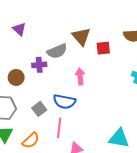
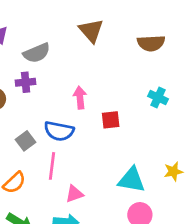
brown triangle: (81, 37) -> (91, 31), moved
red square: (103, 48) -> (111, 120), moved
gray semicircle: (57, 51) -> (37, 53), moved

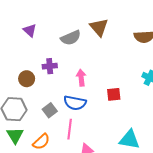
gray semicircle: (37, 53) -> (71, 38), moved
pink arrow: (80, 98) -> (81, 78), moved

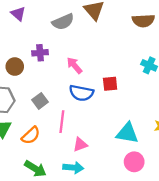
pink arrow: (81, 78) -> (74, 65), turned -35
blue semicircle: (75, 103) -> (81, 93), moved

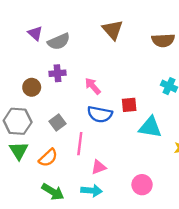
gray semicircle: (63, 22) -> (59, 42), moved
cyan triangle: (127, 133) -> (150, 127), moved
pink circle: (134, 162) -> (142, 185), moved

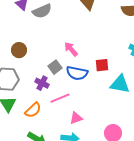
purple cross: (58, 73) -> (42, 83), moved, turned 32
gray square: (58, 122) -> (55, 67), moved
pink line: (80, 144) -> (60, 98), turned 60

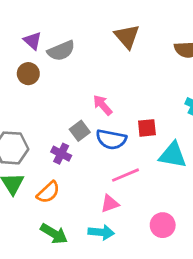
brown circle: (19, 50) -> (28, 74), moved
pink line: (60, 98) -> (125, 175), moved

